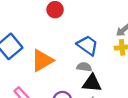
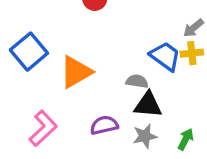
blue trapezoid: (87, 45) -> (165, 56), moved

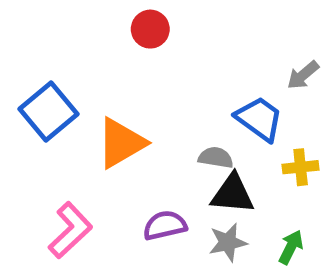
yellow cross: (192, 53) -> (301, 167), moved

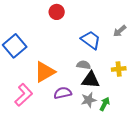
blue trapezoid: (259, 119) -> (91, 40), moved
orange triangle: (121, 143) -> (45, 72), moved
green arrow: (291, 247) -> (105, 104), moved

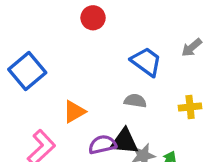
orange triangle: (45, 72) -> (74, 112), size x0.7
black triangle: (91, 80) -> (124, 141), moved

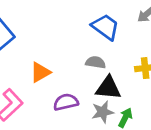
black triangle: (124, 141) -> (108, 88), moved

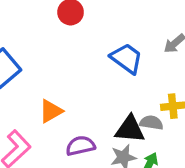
gray semicircle: (96, 62) -> (151, 123), moved

